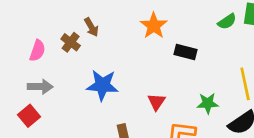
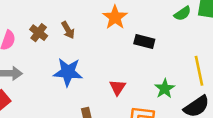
brown arrow: (91, 27) -> (68, 30), moved
green star: (208, 103) -> (165, 89), turned -30

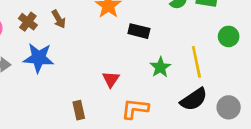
blue star: (68, 72) -> (39, 58), moved
green star: (165, 89) -> (160, 67), moved

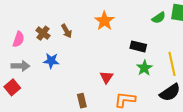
black rectangle: (139, 31) -> (138, 46), moved
blue star: (39, 58) -> (51, 61), size x0.7

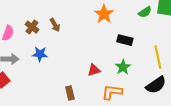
orange star: (104, 21) -> (104, 14), moved
green star: (144, 68) -> (123, 67), moved
red triangle: (106, 77) -> (94, 70), turned 40

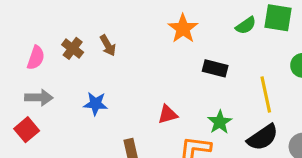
blue star: (40, 54) -> (96, 104), moved
green star: (123, 67) -> (220, 122), moved

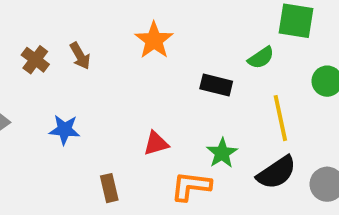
green semicircle: (246, 25) -> (261, 58), moved
orange star: (183, 29) -> (154, 40), moved

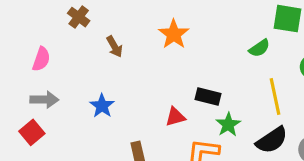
brown cross: (35, 60) -> (79, 17), moved
black rectangle: (216, 85) -> (208, 96), moved
blue star: (65, 130) -> (102, 106), turned 30

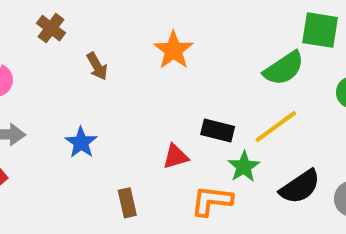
green semicircle: (259, 48) -> (284, 68), size x1.5
yellow line: (275, 96) -> (276, 126), moved, turned 66

